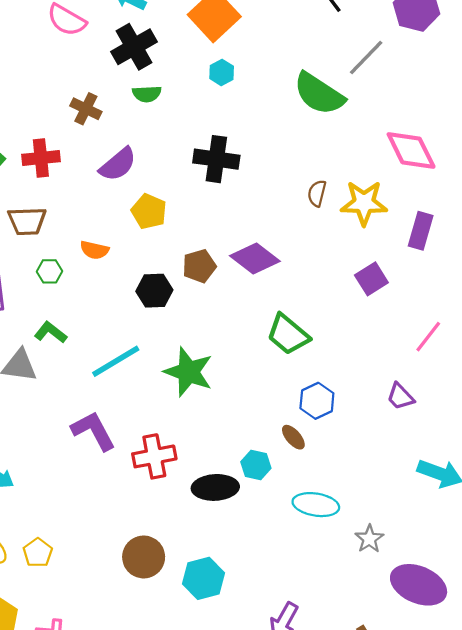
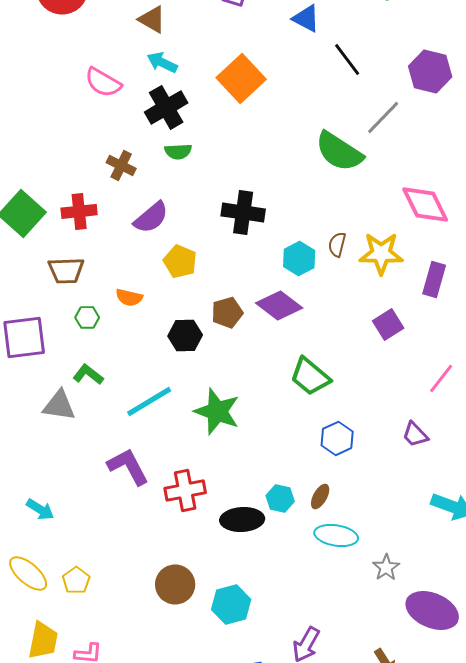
cyan hexagon: (222, 72) -> (299, 258), moved, size x1.4
brown ellipse: (293, 437) -> (320, 496), moved, turned 70

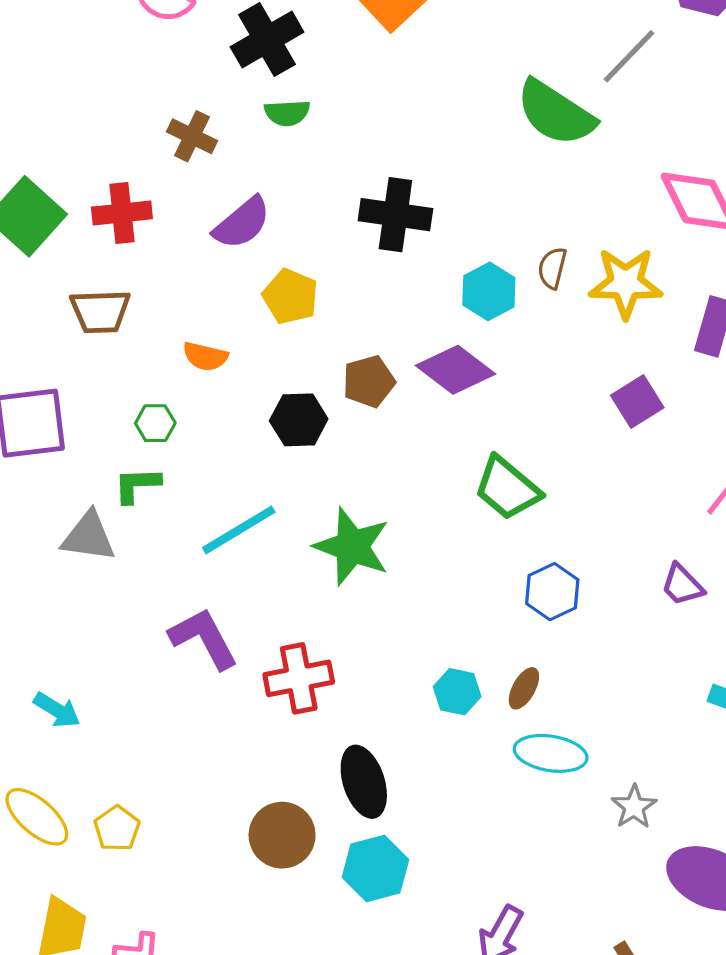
green hexagon: (87, 317) -> (155, 423), moved
green L-shape: (88, 374) -> (137, 485), turned -40
black ellipse: (242, 519) -> (364, 782), moved, turned 75

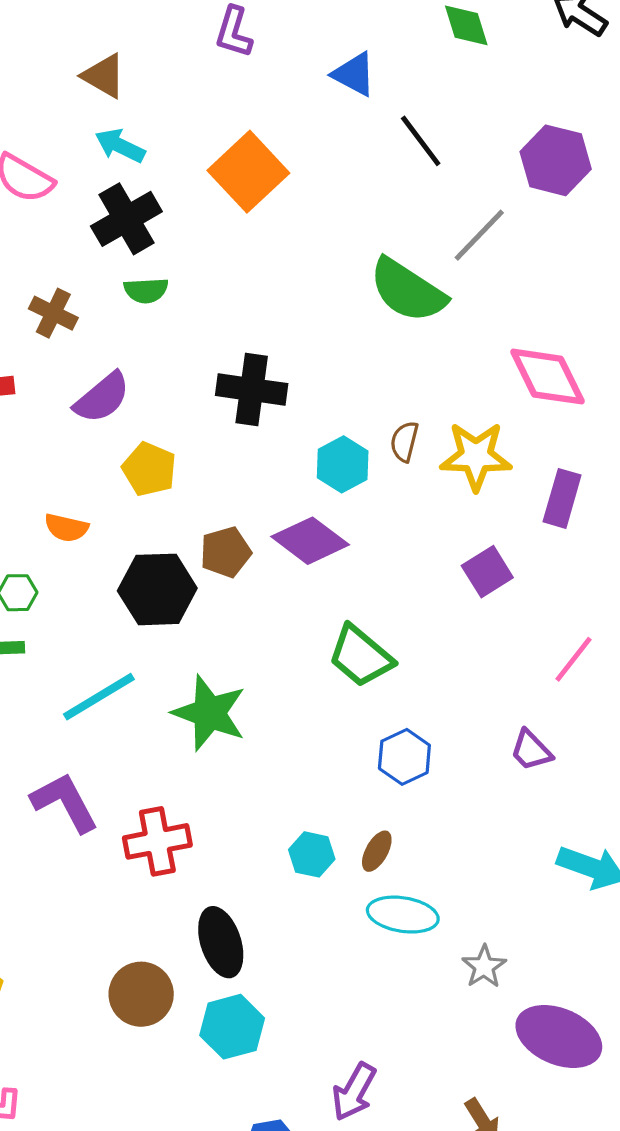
black hexagon: (299, 420) -> (157, 589), size x1.4

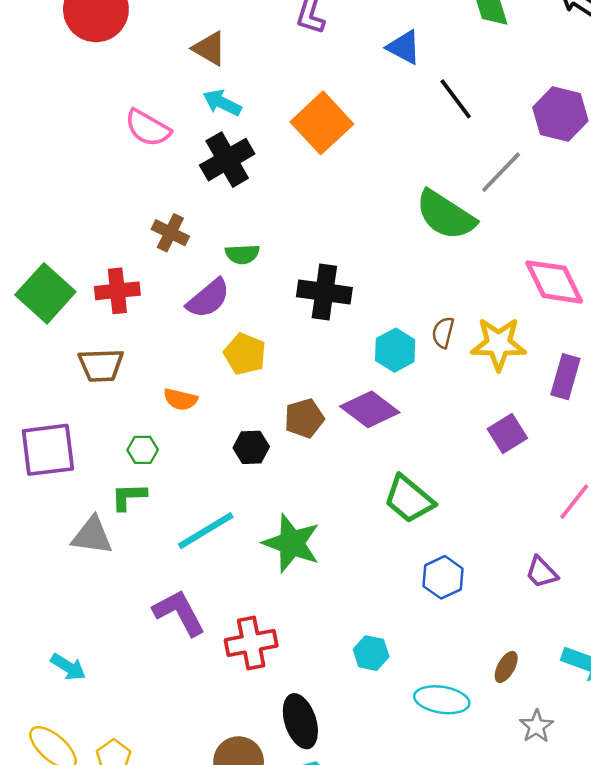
green semicircle: (146, 290) -> (242, 254), moved
black hexagon: (157, 589) -> (251, 447), size x0.6
brown ellipse: (377, 851) -> (506, 667), moved
gray star: (484, 967) -> (536, 726), moved

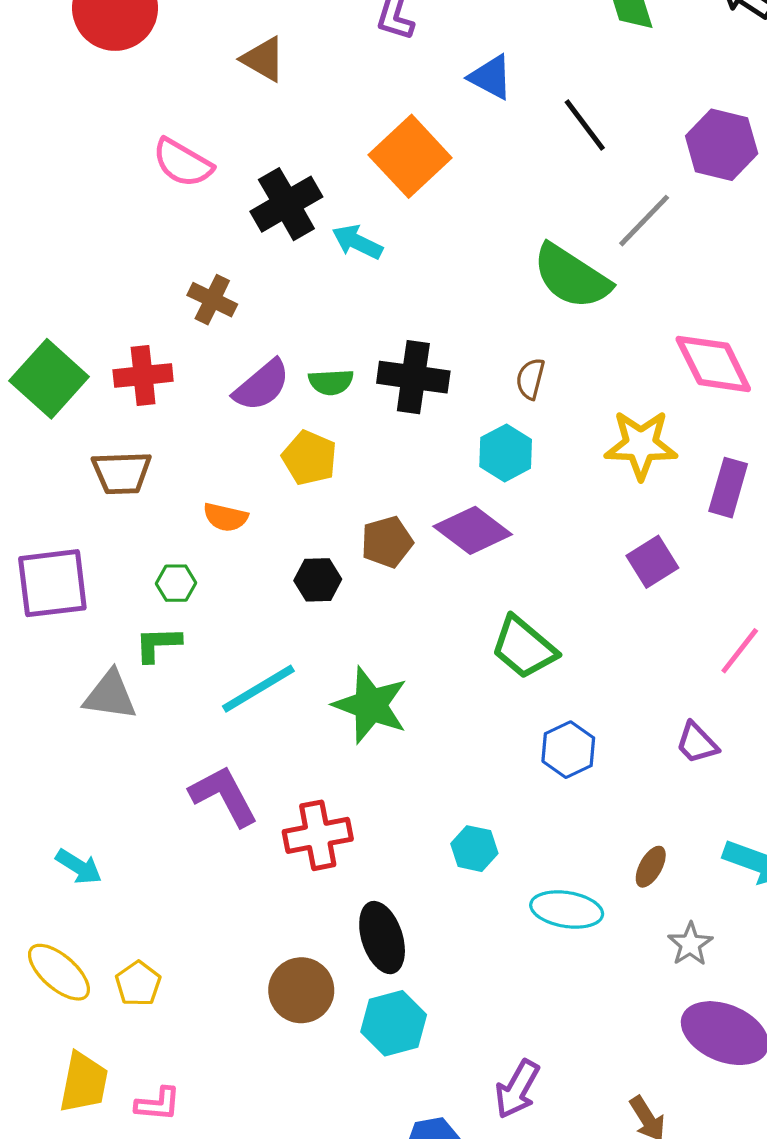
blue triangle: (404, 47) -> (491, 77), moved
cyan arrow: (222, 103) -> (357, 242), moved
green semicircle: (242, 254) -> (331, 382), moved
brown semicircle: (443, 332) -> (530, 379), moved

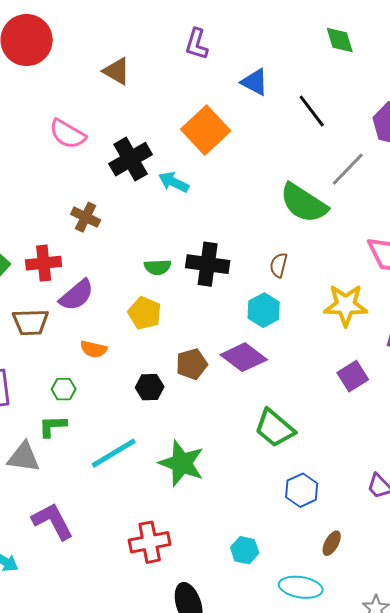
purple semicircle: (262, 385) -> (77, 295), moved
purple L-shape: (224, 796) -> (53, 521), moved
brown ellipse: (651, 867) -> (332, 543), moved

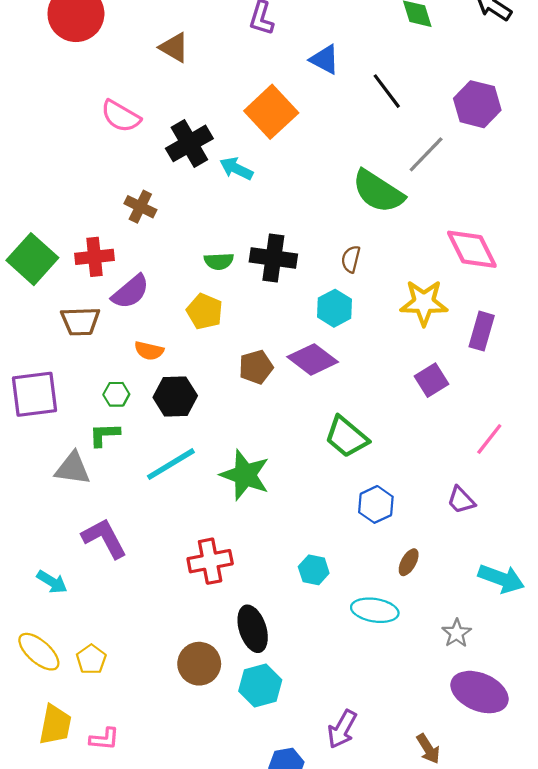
black hexagon: (150, 387) -> (175, 396), moved, size x1.4

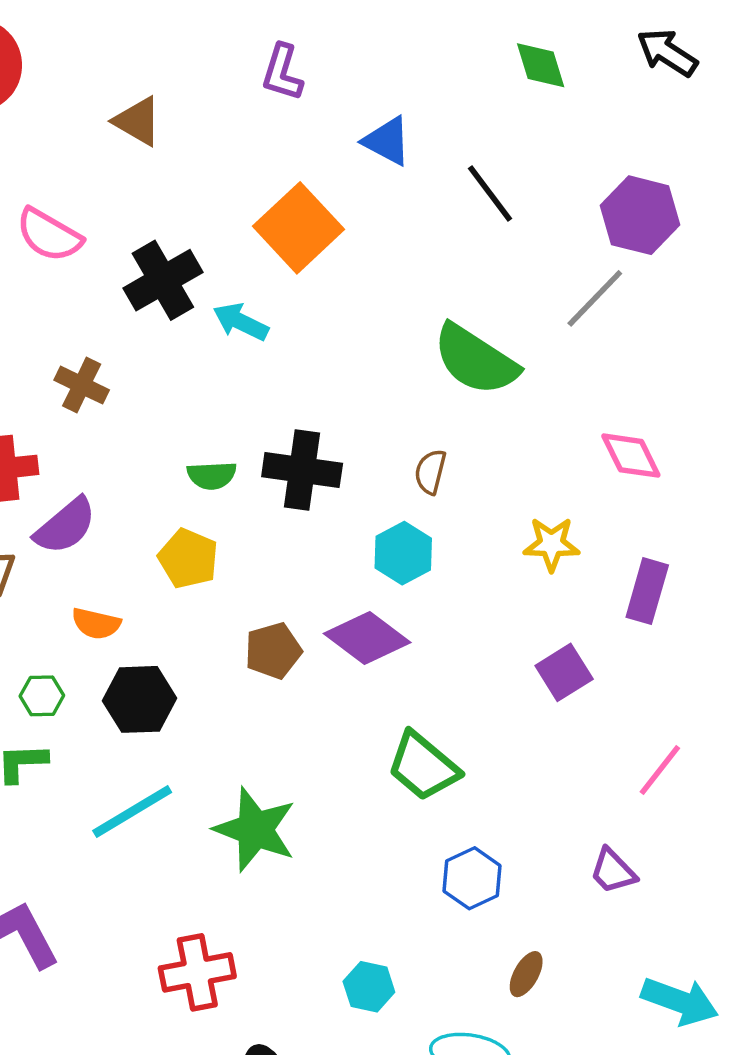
gray line: (426, 154) -> (595, 298), moved
pink diamond: (472, 249) -> (631, 456), size x0.7
yellow star: (424, 303) -> (551, 544), size x0.7

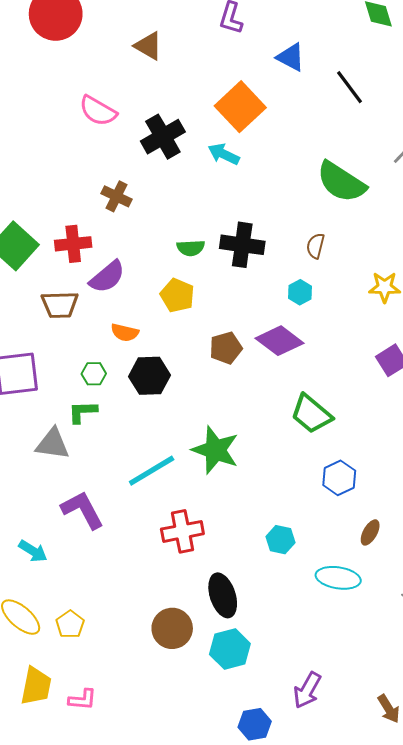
cyan arrow: (241, 322) -> (224, 154), moved
cyan hexagon: (403, 553) -> (300, 292), size x0.7
cyan line: (132, 811) -> (152, 471), moved

